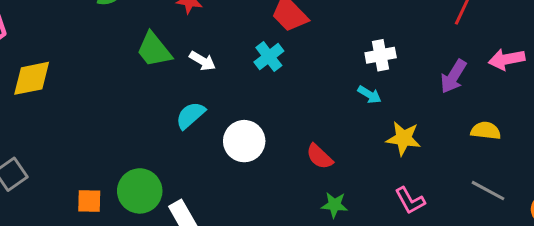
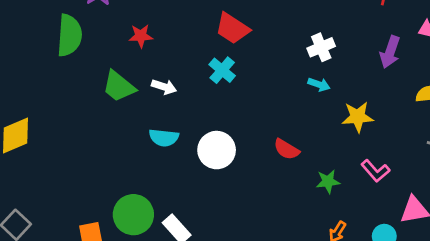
cyan semicircle: (190, 115) -> (164, 138), turned -120
green star: (334, 205) -> (328, 181), moved

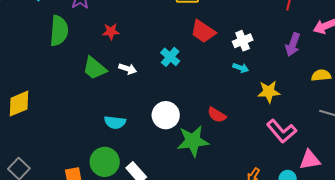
red trapezoid: (232, 28) -> (203, 31), moved
cyan semicircle: (164, 138) -> (115, 122), moved
pink L-shape: (375, 171) -> (282, 131), size x1.4
green star: (328, 181) -> (193, 141), moved, size x1.8

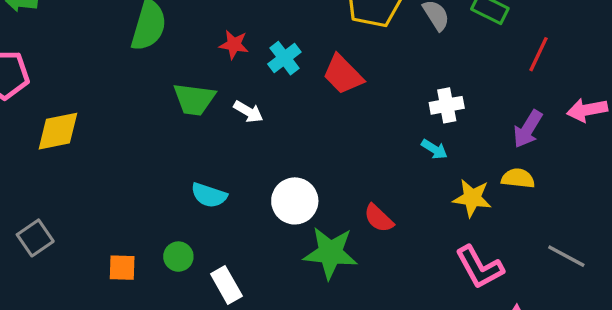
red trapezoid: (203, 31) -> (343, 75), moved
cyan cross: (170, 57) -> (284, 58), moved
green trapezoid: (95, 68) -> (194, 99), turned -44
yellow semicircle: (321, 75) -> (518, 178), moved
green circle: (105, 162) -> (178, 257), size x0.6

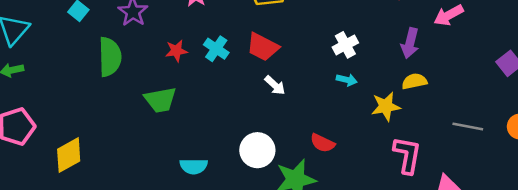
white arrow: (248, 112) -> (275, 85), moved, turned 30
pink L-shape: (479, 267) -> (407, 155), turned -123

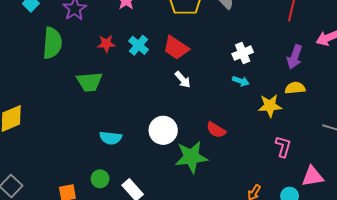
pink L-shape: (407, 155) -> (283, 147), size x0.7

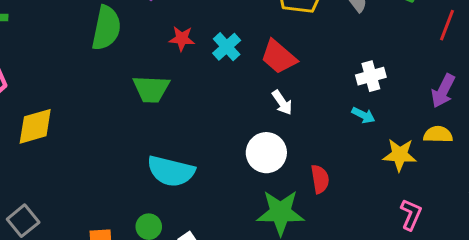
white circle: (163, 130) -> (266, 153), moved
red semicircle: (216, 130) -> (320, 179), turned -138
cyan semicircle: (111, 138) -> (171, 171), size x1.5

